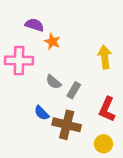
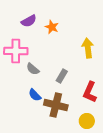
purple semicircle: (34, 25) -> (29, 21), turned 133
orange star: (52, 42) -> (52, 27), moved
gray semicircle: (54, 82) -> (33, 69), moved

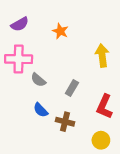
purple semicircle: (29, 21) -> (20, 24), moved
brown cross: (56, 105) -> (65, 122), size x0.7

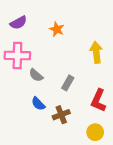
brown cross: (65, 122) -> (61, 115), turned -35

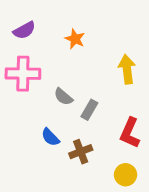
gray semicircle: (36, 75) -> (63, 97), moved

